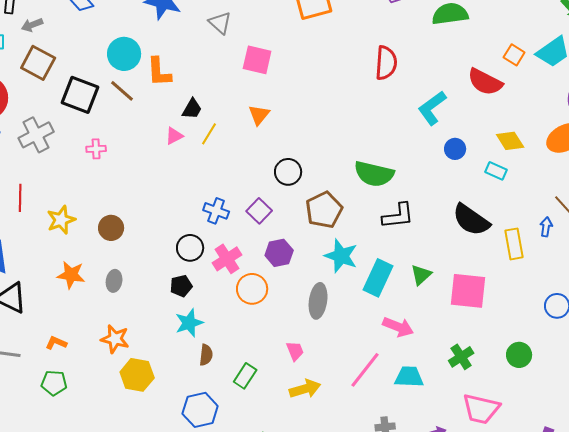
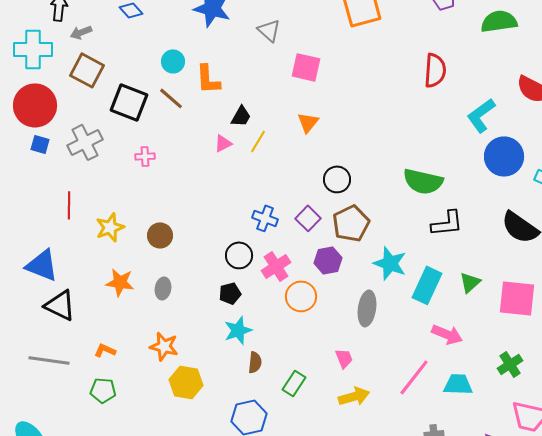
cyan circle: (124, 54) -> (173, 61), size x0.7
blue circle: (455, 149) -> (504, 156), size x1.8
brown pentagon: (324, 210) -> (351, 223), moved

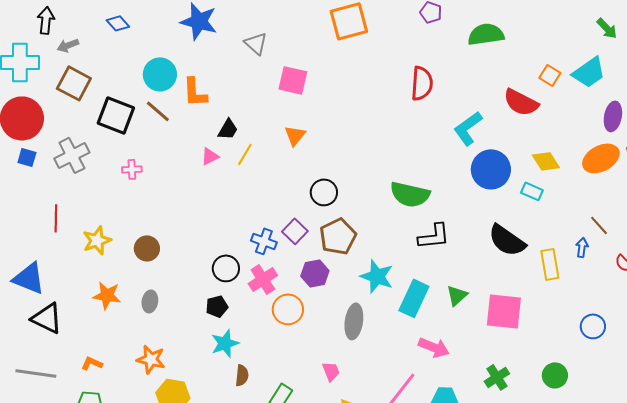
cyan circle: (173, 61) -> (160, 74), size x1.4
blue cross: (265, 218) -> (264, 241), moved

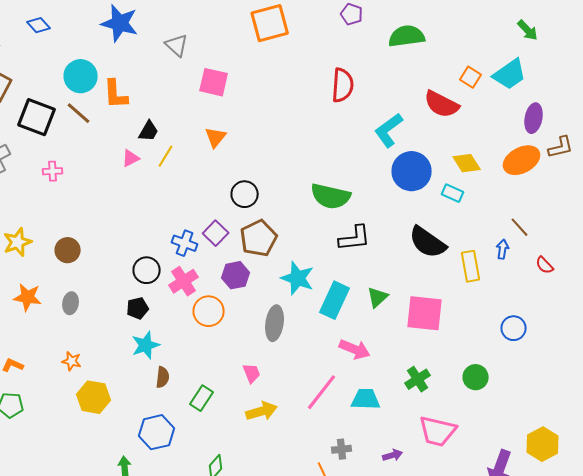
orange star: (151, 359) -> (72, 361), size x0.7

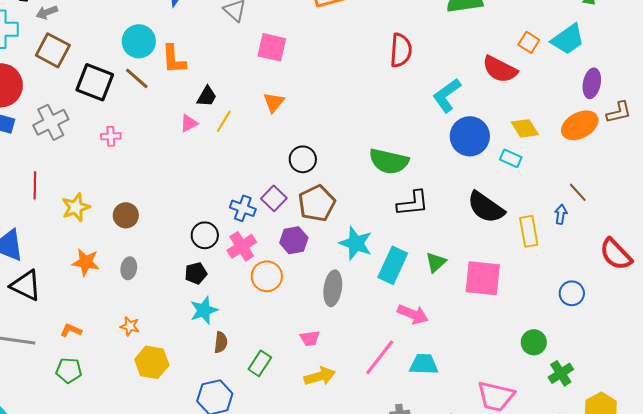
red semicircle: (545, 265) -> (616, 254), moved, size x1.8
pink trapezoid: (252, 373) -> (310, 338), turned 105
green cross: (418, 379) -> (561, 373), moved

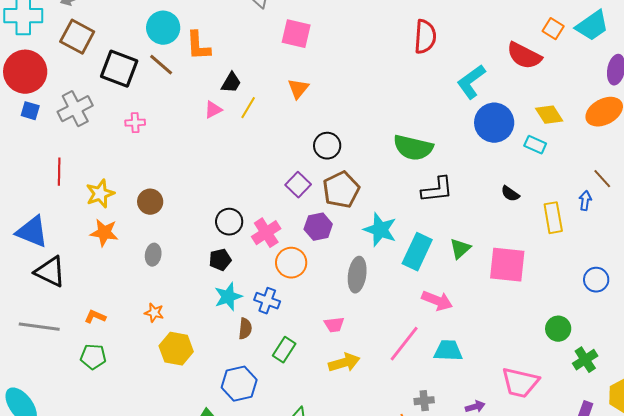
black semicircle: (486, 207) -> (510, 194), size x0.5
blue cross: (243, 208) -> (267, 301), moved
orange star: (86, 262) -> (104, 233), moved

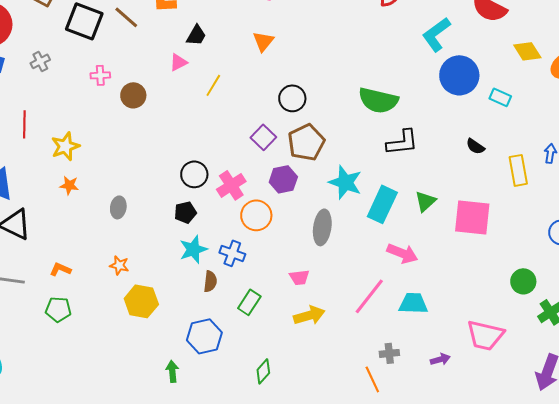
yellow line: (248, 108) -> (213, 85), moved
gray cross: (75, 109) -> (40, 61), size x0.6
yellow diamond: (549, 115) -> (527, 51), moved
brown circle: (150, 202) -> (133, 95), moved
orange star: (104, 233) -> (69, 185), size x0.7

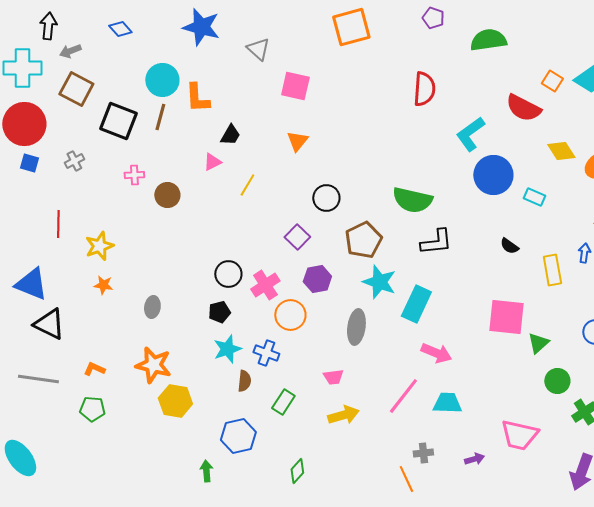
brown line: (126, 17) -> (160, 117), turned 64
brown pentagon: (306, 142) -> (363, 240), moved
green triangle: (425, 201) -> (538, 343), moved
orange star: (119, 265) -> (153, 365), size x1.8

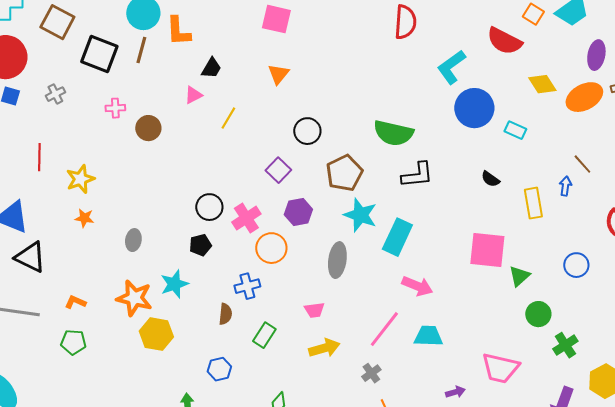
cyan star: (227, 349) -> (174, 284), moved
blue cross: (266, 353) -> (247, 286), turned -35
blue hexagon: (238, 436) -> (219, 369), size x0.7
gray cross: (423, 453) -> (371, 373), moved, turned -30

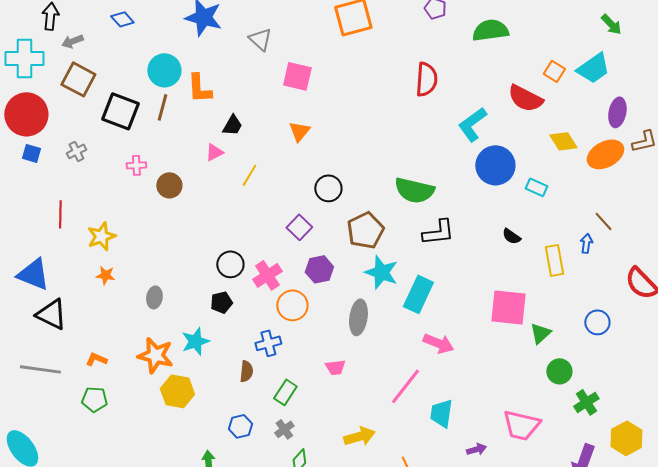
cyan trapezoid: (428, 336) -> (441, 413), moved, turned -84
yellow arrow: (324, 348) -> (359, 436), moved
gray cross: (371, 373) -> (284, 429), moved

